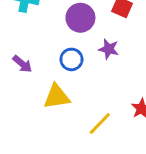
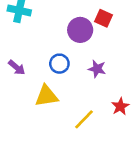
purple circle: (80, 18) -> (80, 30), moved
purple star: (109, 49) -> (97, 69), moved

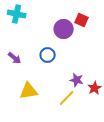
purple star: (97, 69) -> (77, 80), moved
yellow triangle: (46, 96) -> (29, 91), moved

